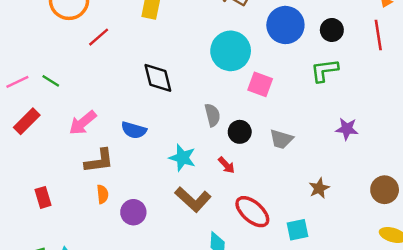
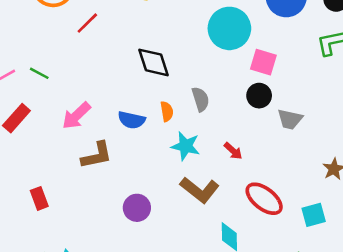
gray semicircle: (212, 115) -> (201, 99), moved
black circle: (240, 132) -> (259, 96), moved
orange semicircle: (103, 194) -> (167, 111), moved

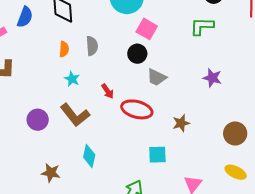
blue semicircle: (132, 120) -> (25, 17), moved, turned -95
cyan star: (186, 146) -> (72, 79), size x0.7
red ellipse: (264, 199) -> (137, 109), moved, turned -36
purple circle: (137, 208) -> (38, 120), moved

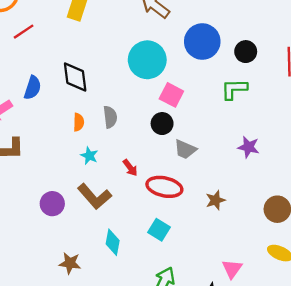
cyan square: (157, 155) -> (159, 230), moved, turned 36

